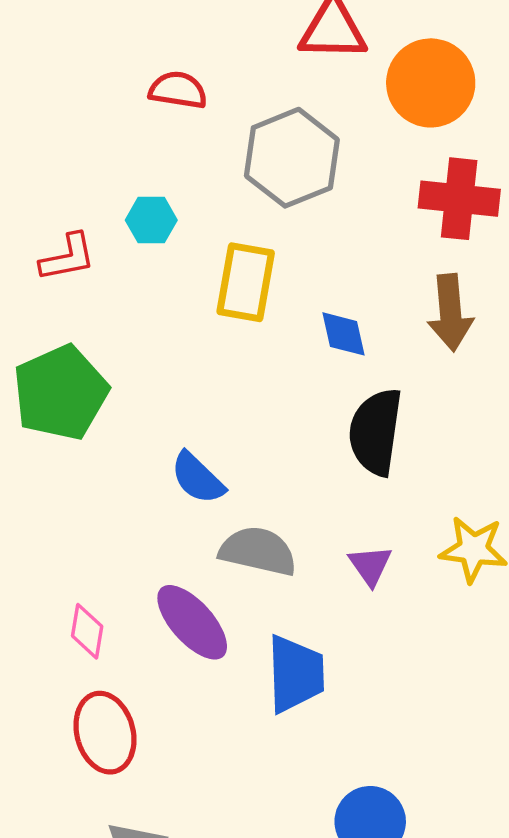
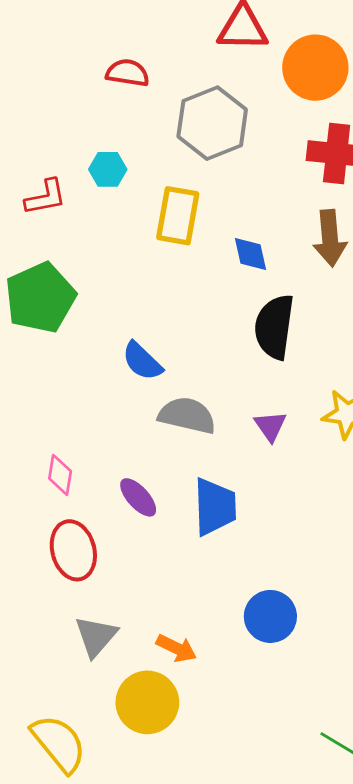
purple ellipse: (192, 622) -> (138, 497), moved, size x0.7

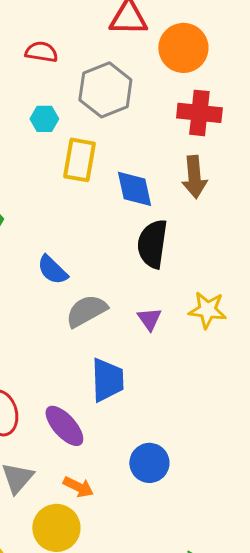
cyan hexagon: (108, 169) -> (44, 119), moved
blue diamond: (251, 254) -> (134, 189), size x1.4
gray semicircle: (187, 415) -> (86, 311), turned -42
purple ellipse: (138, 497) -> (64, 426), moved, size x1.4

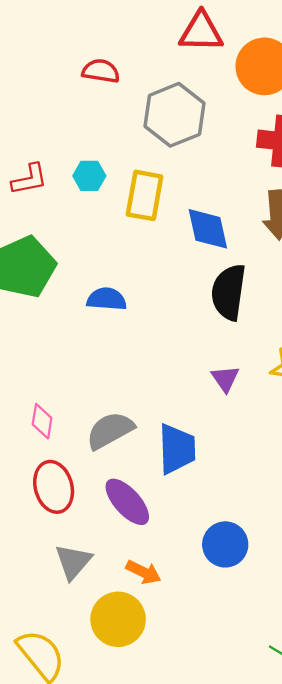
cyan hexagon: (44, 119) -> (89, 176), moved
blue semicircle: (52, 270) -> (107, 299), moved, turned 140
gray semicircle: (86, 311) -> (110, 430), moved

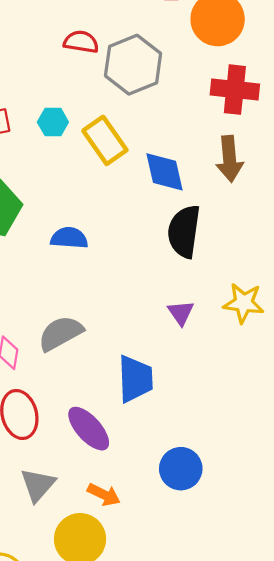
red semicircle: (101, 71) -> (81, 42), moved
yellow rectangle: (145, 195) -> (105, 140), turned -45
gray semicircle: (110, 430) -> (61, 333), moved

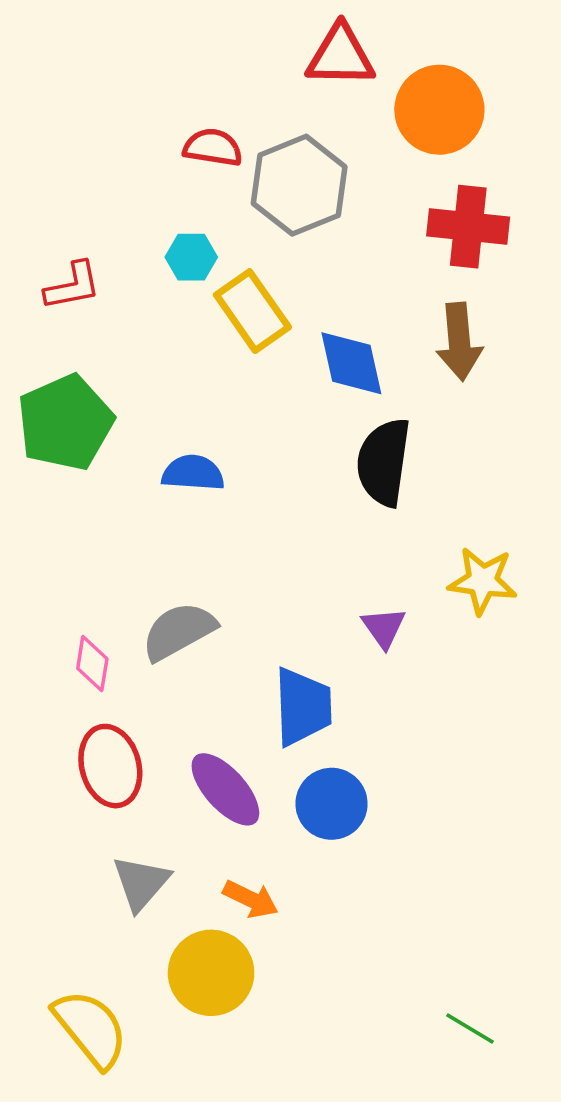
cyan hexagon: (53, 122) -> (191, 257), moved
purple triangle: (181, 313) -> (384, 628), moved
blue circle: (181, 469) -> (332, 804), moved

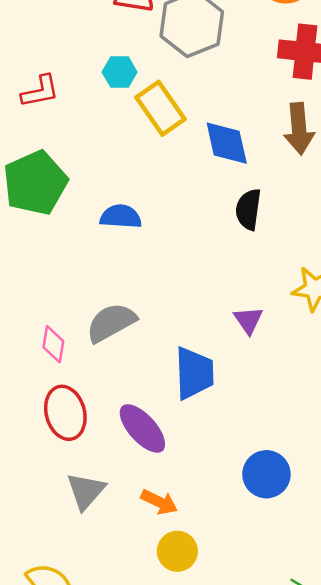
black semicircle: (384, 462) -> (248, 209), size x0.7
blue circle: (332, 804) -> (266, 474), moved
yellow circle: (211, 973) -> (177, 551), moved, size x0.7

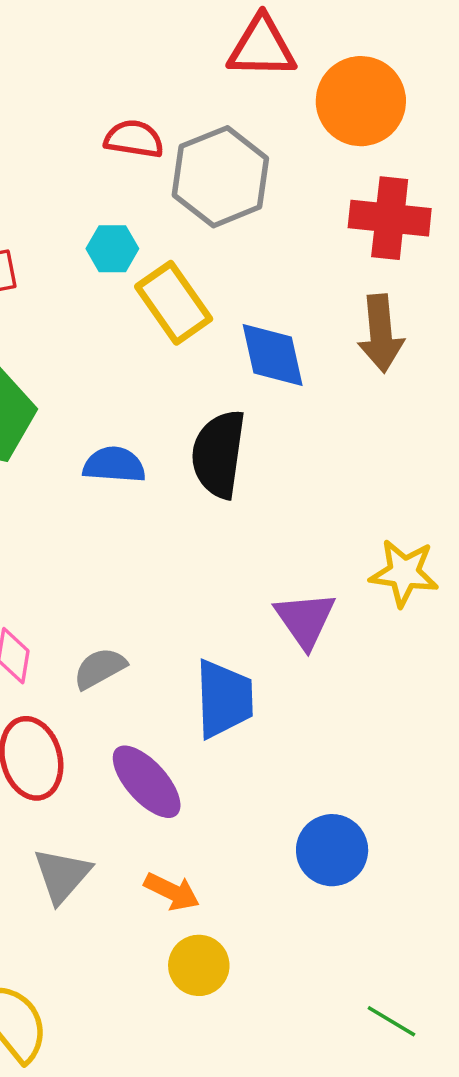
black semicircle: (248, 209) -> (219, 454), moved, size x1.4
purple triangle: (248, 320) -> (305, 620), size x1.4
gray semicircle: (111, 323) -> (100, 668), moved, size x0.7

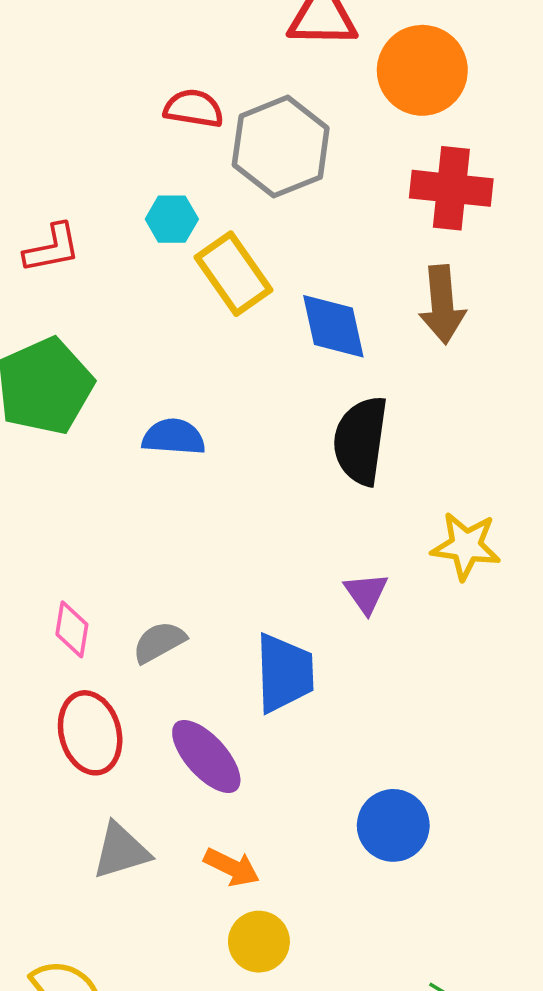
black semicircle: (219, 454) -> (361, 441), moved
purple triangle: (305, 620) -> (366, 593), size x0.7
gray triangle: (62, 875) -> (121, 851), turned 32

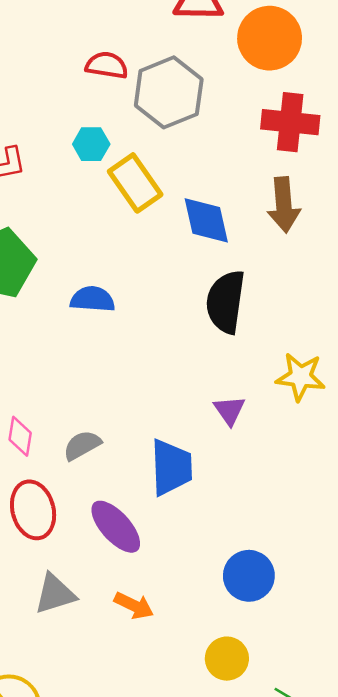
yellow circle: (259, 942) -> (227, 659), moved

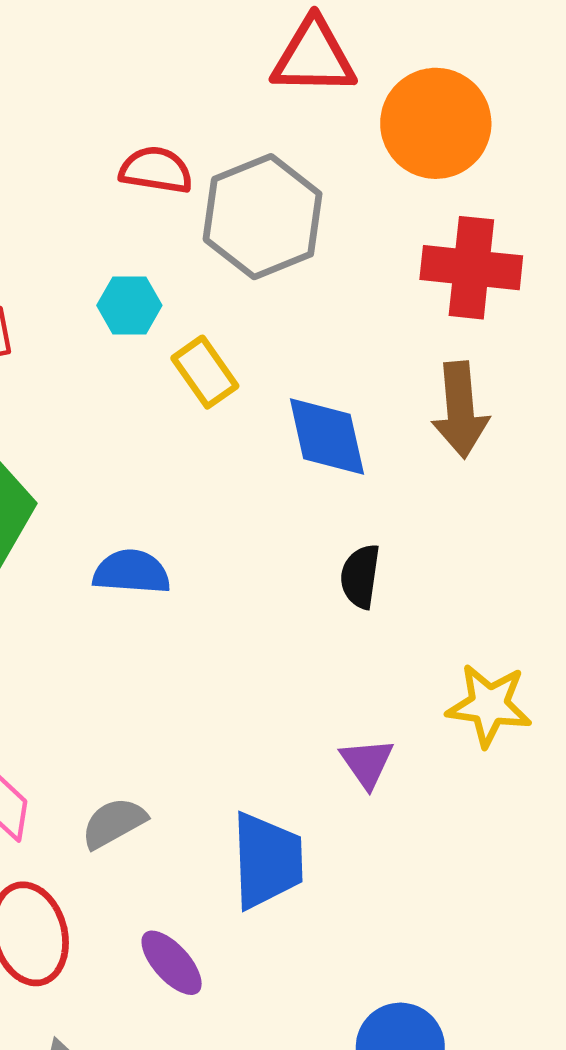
yellow rectangle: (135, 183) -> (205, 372), size x0.7
black semicircle: (226, 302) -> (360, 576), size x0.6
purple ellipse: (116, 527) -> (172, 963), size x0.7

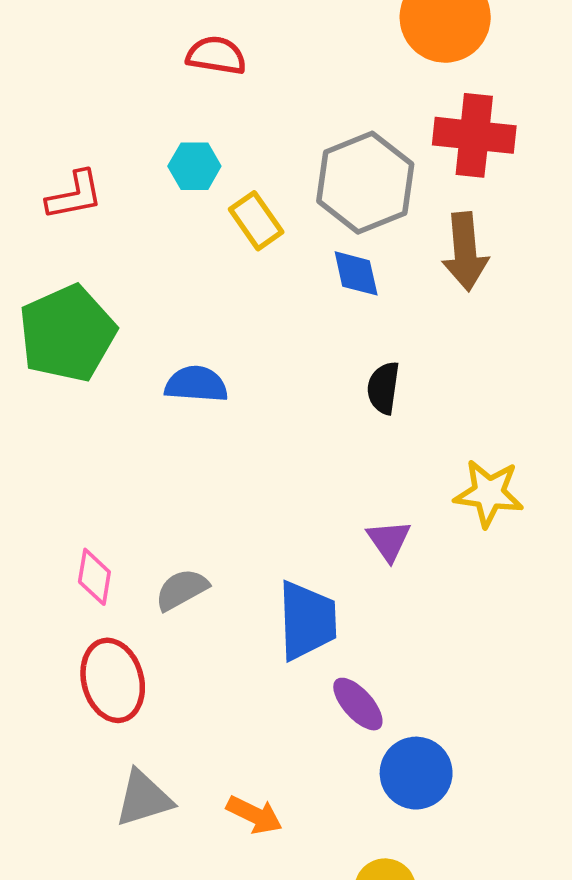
gray hexagon: (263, 217) -> (365, 183), moved
blue diamond: (327, 436) -> (356, 273), size x0.7
purple ellipse: (172, 963) -> (358, 704), moved

